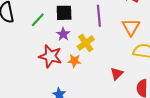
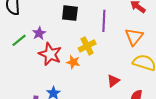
green line: (38, 20) -> (19, 40), moved
purple star: (63, 34) -> (39, 33), moved

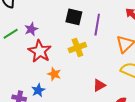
black square: (70, 13) -> (74, 17), moved
orange star: (73, 62) -> (54, 74), moved

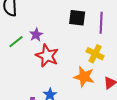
yellow cross: (77, 48) -> (95, 54), moved, turned -36
orange star: (54, 74) -> (84, 77), moved, size x1.5

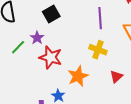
black square: (77, 18) -> (51, 14), moved, turned -30
orange star: (84, 77) -> (78, 76), moved, turned -30

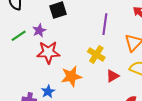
red star: (51, 57) -> (48, 52), turned -30
red triangle: (116, 77) -> (113, 76), moved

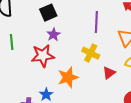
purple star: (39, 30) -> (53, 35), moved
green line: (19, 36) -> (12, 42), turned -56

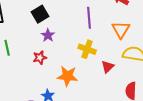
red star: (43, 56) -> (40, 58), size x0.6
orange star: (68, 77) -> (67, 76), turned 30

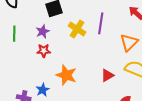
purple star: (48, 35) -> (43, 31), moved
yellow cross: (87, 49) -> (77, 29), moved

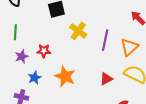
purple line: (101, 23) -> (105, 40), moved
purple star: (43, 31) -> (22, 56), moved
blue star: (43, 90) -> (35, 78), moved

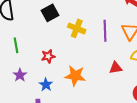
purple star: (22, 56) -> (20, 75), moved
red triangle: (106, 79) -> (116, 68), turned 32

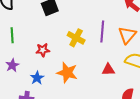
yellow cross: (77, 28) -> (76, 38), moved

